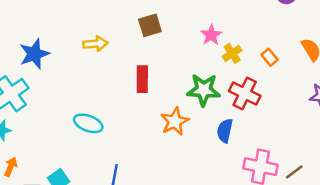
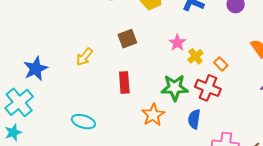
yellow arrow: (95, 44) -> (84, 57), turned 138
orange rectangle: (270, 57) -> (221, 64), moved

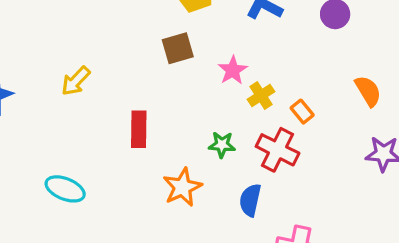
brown square: (127, 39) -> (178, 48), moved
green star: (175, 88) -> (222, 145), size x0.6

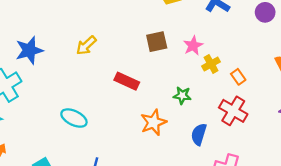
brown square: (178, 48) -> (157, 42), moved
red rectangle: (139, 129) -> (127, 81), turned -70
red cross: (278, 150) -> (233, 111), moved

